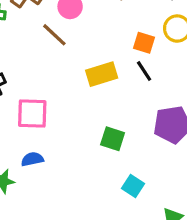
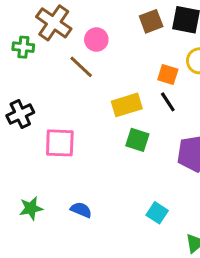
green square: (113, 139) -> (137, 140), moved
blue semicircle: (32, 159) -> (81, 210), moved, turned 35

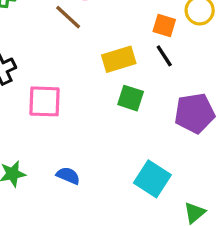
cyan square: (157, 213) -> (152, 179), size x1.5

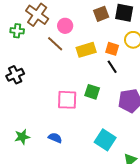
yellow rectangle: (119, 59) -> (86, 50), moved
pink square: (45, 101) -> (67, 100), moved

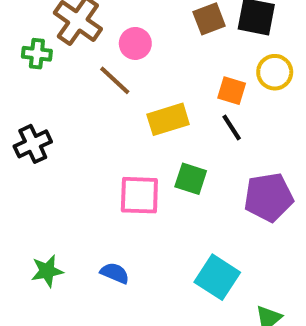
yellow rectangle: (86, 50) -> (168, 119), moved

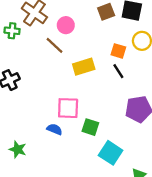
green square: (191, 179) -> (90, 127), moved
green star: (47, 271) -> (18, 149), turned 30
blue semicircle: (115, 273) -> (55, 129), moved

